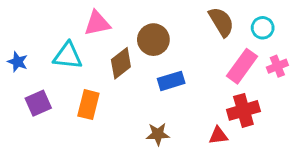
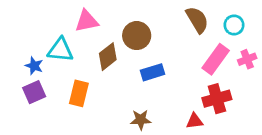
blue star: (18, 62) -> (34, 66), moved

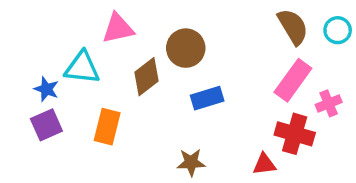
brown semicircle: (197, 20) -> (293, 27), moved
cyan circle: (234, 25) -> (338, 30), moved
pink cross: (247, 59) -> (329, 103), moved
red cross: (217, 99) -> (295, 134), turned 32

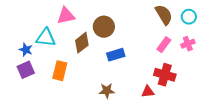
pink rectangle: (293, 80) -> (164, 45), size x0.7
pink cross: (329, 103) -> (188, 44), moved

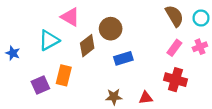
pink triangle: (66, 16) -> (70, 17), turned 42
cyan triangle: (46, 38) -> (49, 40), turned -35
blue star: (26, 50) -> (13, 53), moved
purple square: (26, 70) -> (40, 85), moved
red triangle: (148, 92) -> (146, 98), moved

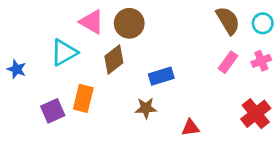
brown circle: (111, 29) -> (129, 23), moved
red cross: (175, 80) -> (256, 114), moved, turned 35
brown star: (114, 97) -> (146, 108), moved

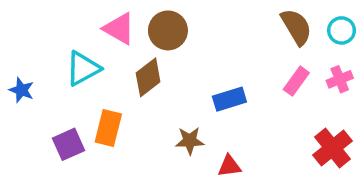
blue rectangle: (161, 76) -> (229, 99), moved
red triangle: (190, 128) -> (229, 166), moved

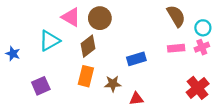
cyan circle: (342, 30) -> (203, 28), moved
pink rectangle: (296, 81) -> (176, 48), turned 49
orange rectangle: (108, 128) -> (86, 76), moved

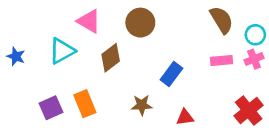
brown circle: (100, 18) -> (140, 23), moved
blue star: (13, 54) -> (16, 56), moved
blue rectangle: (136, 59) -> (171, 74), turned -36
orange rectangle: (86, 76) -> (85, 104), moved, turned -36
red triangle: (136, 99) -> (185, 117), moved

